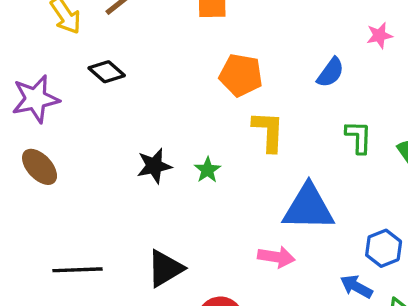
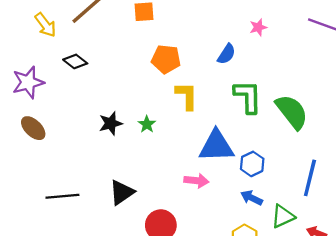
green L-shape: (359, 137) -> (248, 97), size x1.5
blue hexagon: (384, 248) -> (252, 164), moved

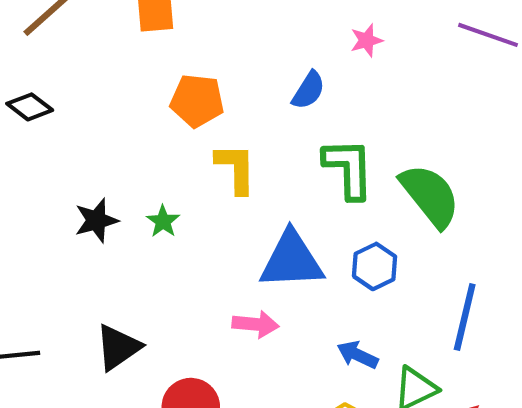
blue hexagon: (252, 164) -> (375, 266), moved

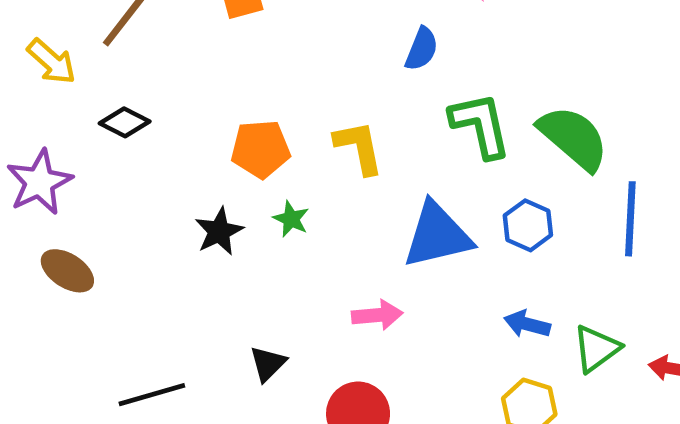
orange pentagon: (197, 101) -> (261, 149), moved
blue line: (465, 317) -> (630, 219), moved
pink arrow: (255, 324) -> (377, 315), moved
black triangle: (118, 347) -> (268, 364), size x0.7

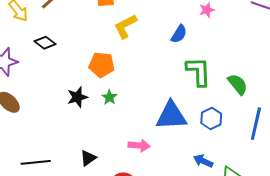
green semicircle: (573, 138) -> (238, 84), size x0.7
yellow L-shape: (359, 147) -> (125, 26), moved, turned -116

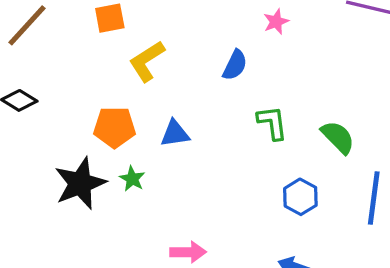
green L-shape: (198, 71) -> (272, 123), size x0.7
black star: (77, 97) -> (80, 183), size x1.5
blue triangle: (171, 116) -> (175, 134), moved, size x0.6

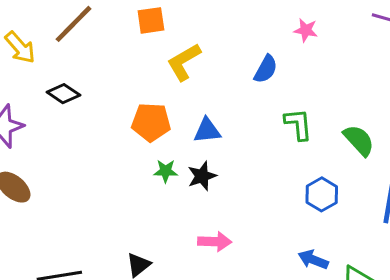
pink star: (276, 22) -> (306, 30), turned 30
green star: (132, 179) -> (166, 171), turned -30
black star: (80, 183) -> (202, 176), moved, size x0.6

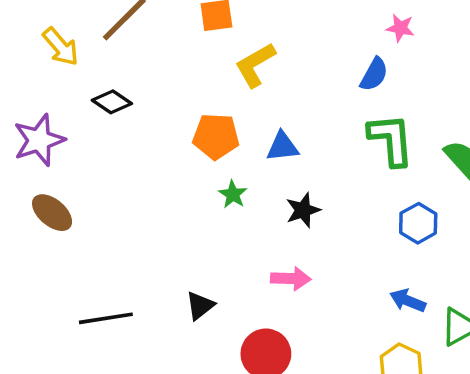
blue semicircle: (266, 69) -> (374, 74), moved
green L-shape: (298, 124) -> (391, 140), size x1.4
green star: (166, 171) -> (233, 194), turned 30
black star: (202, 176) -> (303, 210), moved

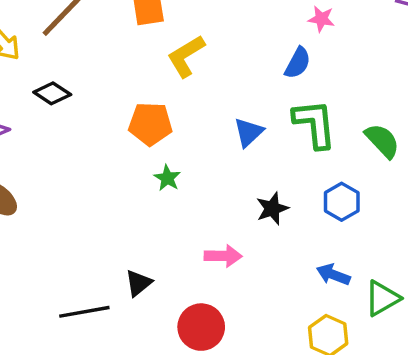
blue triangle: (282, 147) -> (249, 132), moved, turned -36
black star: (303, 210) -> (272, 209), moved
black line: (106, 318) -> (84, 312), moved

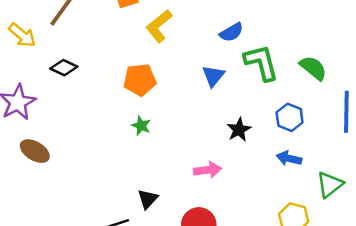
blue semicircle: (298, 63) -> (231, 32), moved, turned 40
green star: (167, 178) -> (141, 126), moved
blue arrow: (333, 275) -> (289, 158), moved

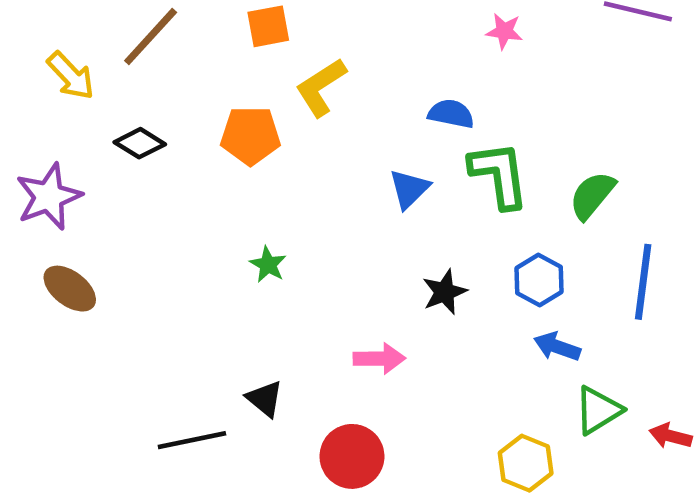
blue semicircle: (231, 32) -> (451, 114), turned -145
green semicircle: (313, 68) -> (592, 195), turned -96
orange pentagon: (140, 80) -> (250, 135), moved
blue arrow: (289, 158) -> (557, 347), moved
black triangle: (148, 199) -> (265, 399), turned -40

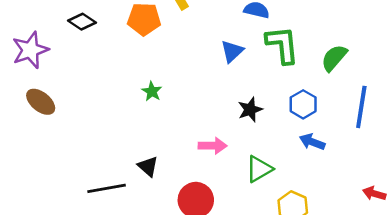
green triangle: (598, 410) -> (259, 169), moved

